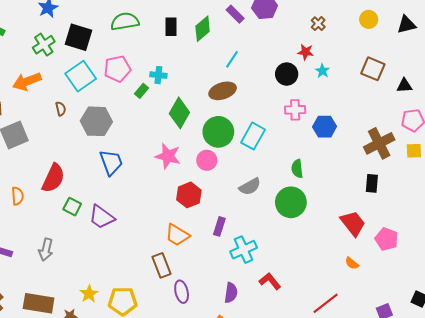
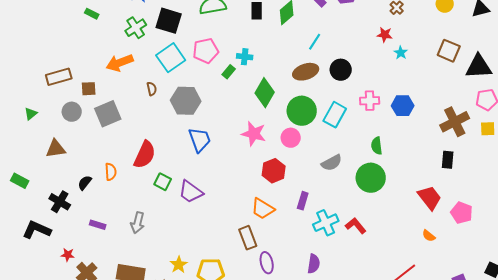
black circle: (287, 74) -> (341, 70), moved
black triangle: (404, 86) -> (479, 67), size x1.8
pink cross: (295, 110) -> (370, 101), moved
red L-shape: (270, 281) -> (356, 226), moved

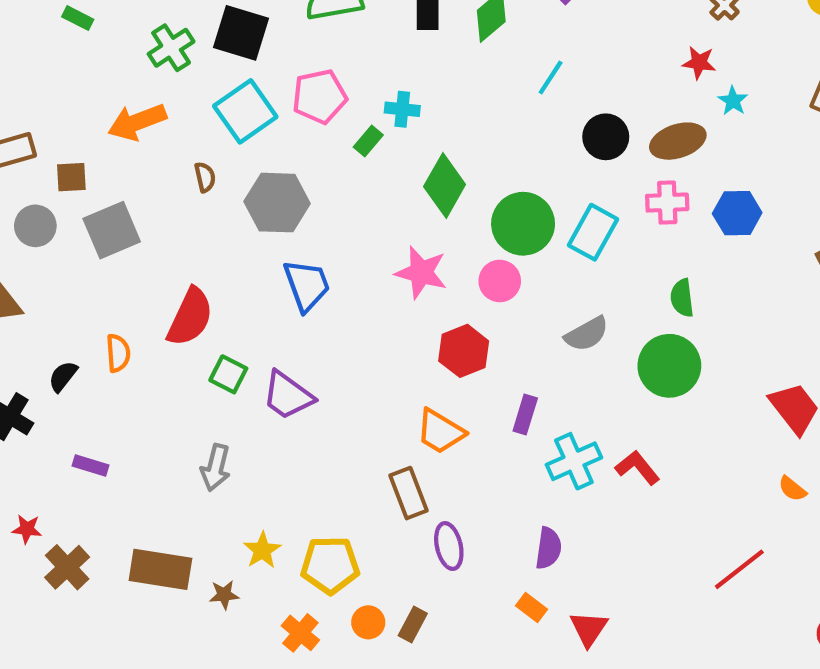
brown ellipse: (306, 72) -> (678, 141), moved
gray arrow: (138, 223) -> (216, 468), moved

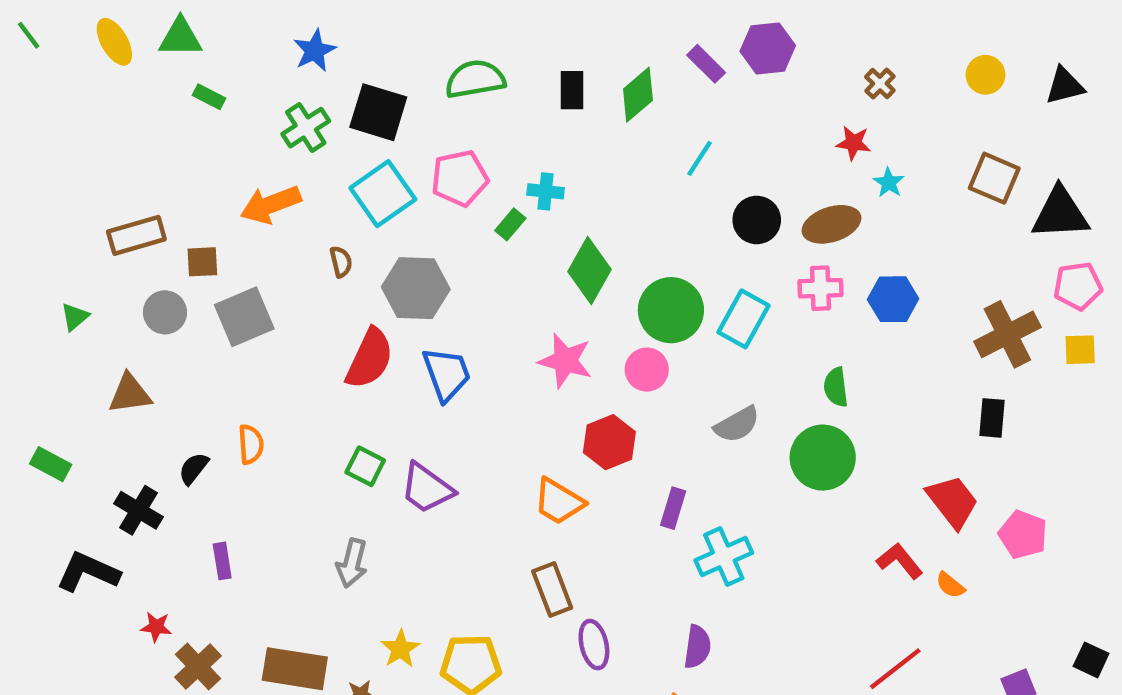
red semicircle: (190, 317) -> (370, 359), moved
orange trapezoid: (440, 432) -> (559, 502), moved
purple rectangle: (90, 465) -> (222, 561), turned 64
red L-shape: (638, 468) -> (900, 561), moved

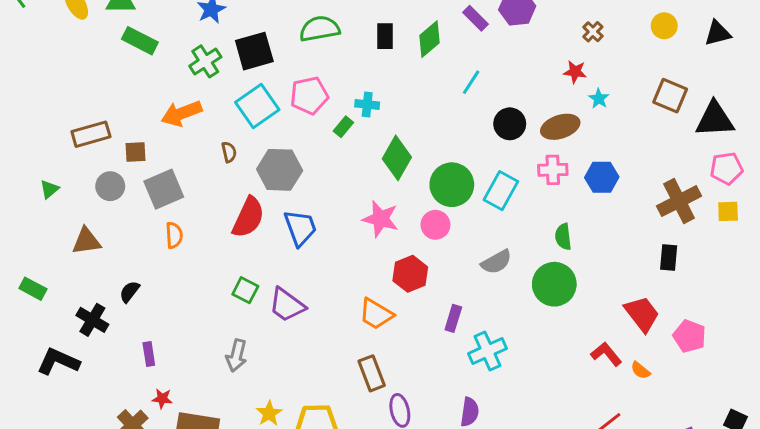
green rectangle: (209, 97) -> (140, 41), size x1.6
black square: (378, 112) -> (254, 51), turned -33
orange semicircle: (251, 444) -> (174, 235), moved
red star: (156, 627) -> (162, 399), moved

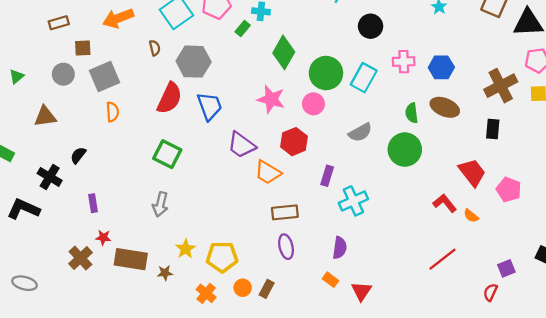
brown ellipse: (560, 127) -> (445, 107), moved, turned 40
brown rectangle: (91, 134) -> (59, 23), moved, size x0.7
green square: (245, 290) -> (167, 154), size x1.4
purple trapezoid: (287, 305) -> (241, 145), moved
brown rectangle: (372, 373) -> (285, 212), moved, turned -75

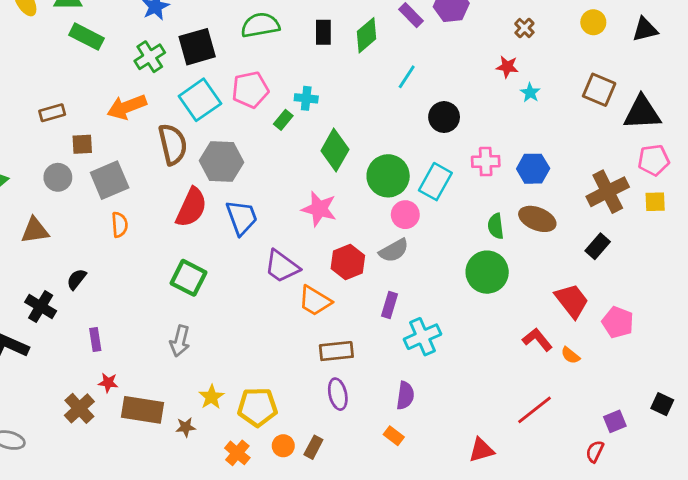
brown semicircle: (155, 48) -> (173, 144), size x2.0
pink circle: (313, 104) -> (405, 215), moved
black rectangle: (493, 129) -> (598, 246), turned 36
gray semicircle: (360, 132) -> (394, 251), moved
red triangle: (361, 291) -> (481, 450), moved, turned 40

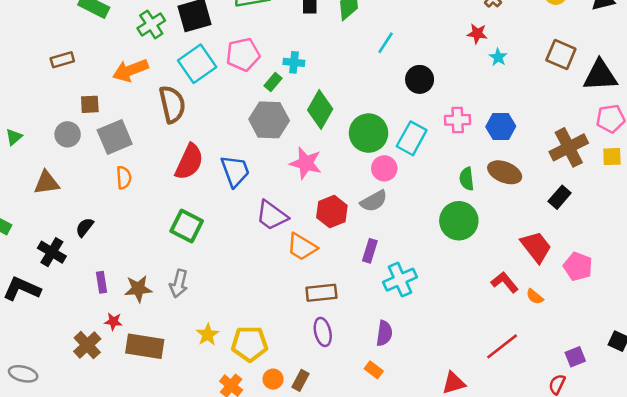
brown rectangle: (52, 113) -> (62, 60), moved
gray hexagon: (222, 162) -> (269, 120), moved
brown star: (186, 427) -> (138, 289), moved, size x1.5

